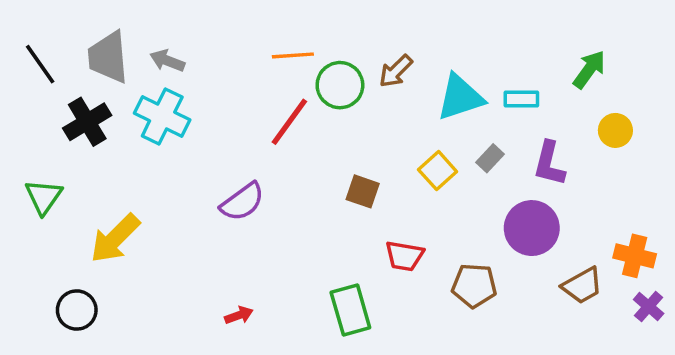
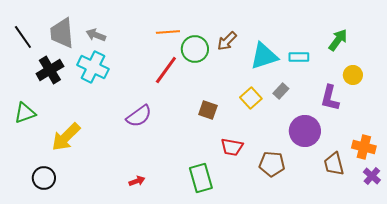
purple L-shape: (549, 164) -> (330, 98), moved
green triangle: (44, 197) -> (25, 113), turned 35
brown trapezoid: (582, 286) -> (334, 164), turned 105

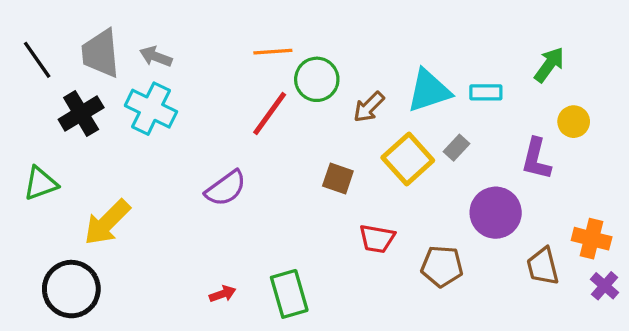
brown arrow: (227, 41) -> (369, 107), moved
yellow square: (251, 98) -> (408, 159), size x1.4
black circle: (44, 178) -> (71, 289), size x1.5
green rectangle: (201, 178) -> (289, 294), moved

